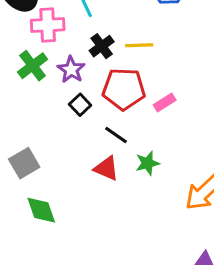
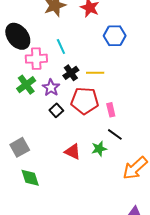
pink rectangle: (165, 102) -> (111, 110), turned -72
black line: (116, 135) -> (115, 134), moved

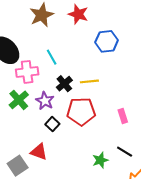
pink rectangle: (111, 110) -> (123, 116), moved
black line: (115, 134) -> (125, 152), moved
red triangle: (73, 152) -> (39, 152), moved

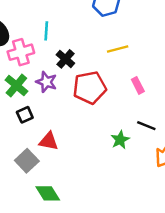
cyan line: (52, 57) -> (46, 31), turned 42
yellow line: (89, 81) -> (118, 49), moved
black square: (52, 124) -> (25, 115), moved, turned 32

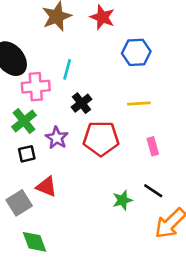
purple star: (46, 82) -> (57, 138), moved

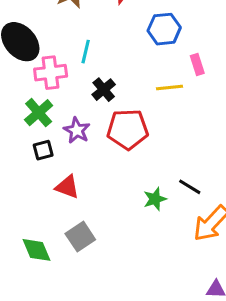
pink rectangle: (153, 146) -> (197, 65), moved
gray square: (19, 203) -> (80, 237), moved
green diamond: (35, 242) -> (37, 250), moved

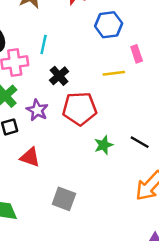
black line: (190, 187) -> (140, 142), moved
green star: (155, 199) -> (104, 145), moved
gray square: (80, 237) -> (64, 199), moved, turned -35

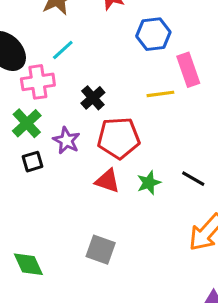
cyan line: (44, 44) -> (63, 50), moved, turned 36
pink rectangle: (137, 54) -> (188, 70), size x1.5
red triangle: (30, 157) -> (107, 181), moved

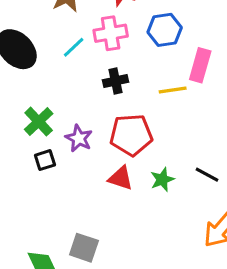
pink rectangle: (188, 70) -> (200, 65), turned 36
pink cross: (38, 82) -> (111, 33), moved
black cross: (93, 98) -> (115, 81), moved, turned 30
gray square: (101, 250) -> (84, 248), moved

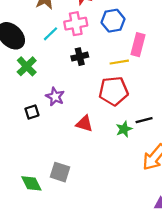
green cross: (39, 122) -> (27, 66), moved
red pentagon: (131, 135) -> (114, 91), moved
black line: (207, 175) -> (144, 120), turned -42
green star: (162, 179) -> (124, 129), moved

